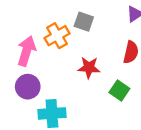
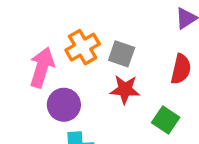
gray square: (84, 22) -> (122, 54), moved
purple circle: (28, 87) -> (64, 105), moved

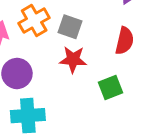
green square: (166, 120) -> (110, 88), turned 35

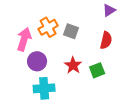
red star: (73, 59) -> (73, 65), moved, turned 30

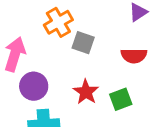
orange cross: (48, 27) -> (58, 22), moved
red semicircle: (106, 40) -> (134, 56), turned 78

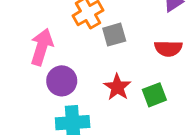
gray square: (83, 43) -> (114, 35), turned -35

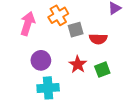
pink arrow: (42, 47) -> (28, 24), moved
red semicircle: (168, 48) -> (98, 39), moved

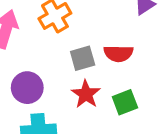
gray square: (76, 30) -> (83, 58), moved

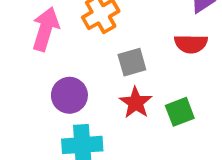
red semicircle: (118, 53) -> (191, 44), moved

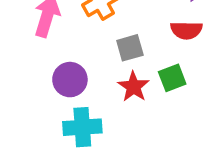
green square: (180, 112) -> (172, 78), moved

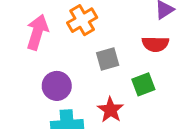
red star: (133, 87) -> (111, 110), moved

